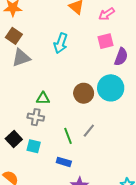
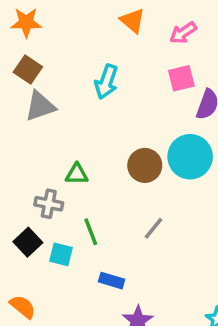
gray cross: (36, 117) -> (49, 204), moved
green line: (68, 136) -> (91, 232), moved

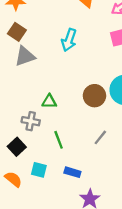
cyan square: (61, 254) -> (39, 170), moved
orange semicircle: (23, 307) -> (13, 179), moved

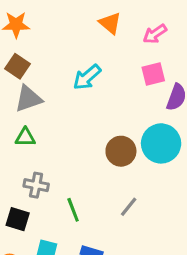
cyan arrow: (69, 40) -> (87, 77), turned 30
green triangle: (49, 101) -> (25, 137), moved
black square: (17, 147) -> (18, 219), turned -30

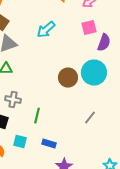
gray line: (129, 207) -> (90, 118), moved
green line: (73, 210) -> (37, 116), turned 35

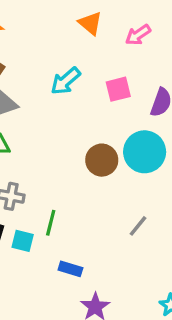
pink square: (89, 28) -> (118, 89), moved
cyan square: (20, 142) -> (23, 241), moved

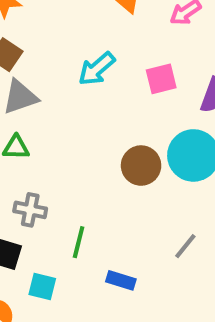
cyan square: (23, 241) -> (42, 286), moved
blue rectangle: (70, 269) -> (121, 280), moved

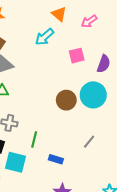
cyan arrow: (97, 69) -> (45, 37), moved
cyan square: (42, 286) -> (16, 162), size x1.5

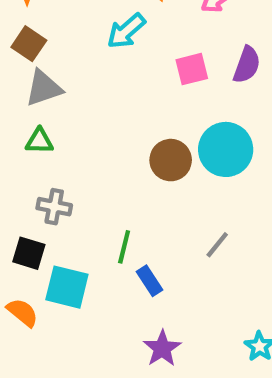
purple semicircle: (104, 64) -> (247, 65), moved
green line: (34, 139) -> (124, 247), moved
blue rectangle: (56, 159) -> (149, 281), turned 40

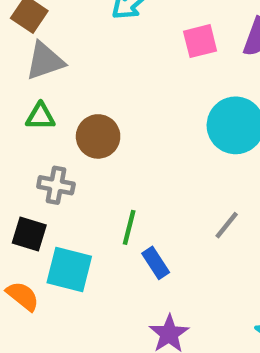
brown circle: (171, 160) -> (98, 136), moved

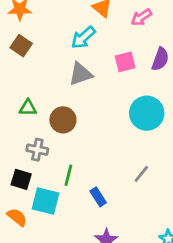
gray triangle: (45, 61) -> (81, 74), moved
green line: (129, 227) -> (68, 175), moved

